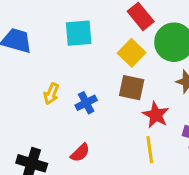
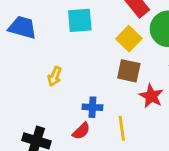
blue cross: (86, 103) -> (92, 107), moved, turned 30
yellow line: (150, 150) -> (122, 128), moved

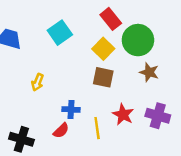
cyan square: (80, 20) -> (60, 33), turned -30
red star: (151, 96) -> (123, 114), moved

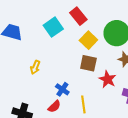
red rectangle: (111, 19) -> (78, 16), moved
blue cross: (71, 110) -> (62, 89), turned 32
red star: (123, 114) -> (108, 79), moved

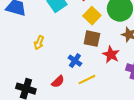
blue cross: (62, 89) -> (75, 61), moved
yellow line: (83, 104) -> (87, 80), turned 72

